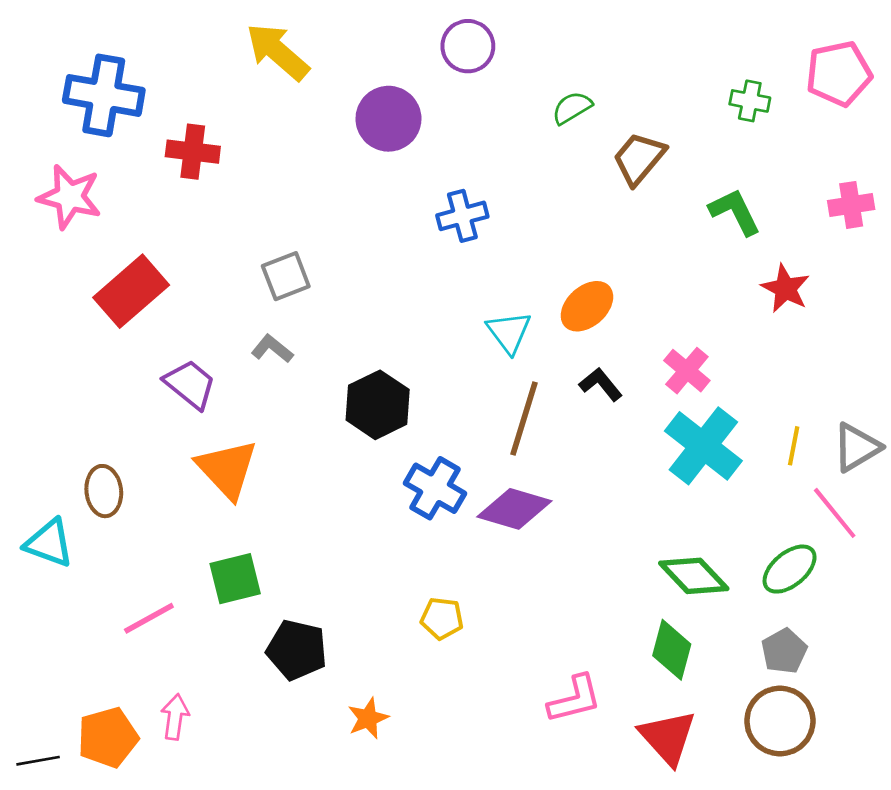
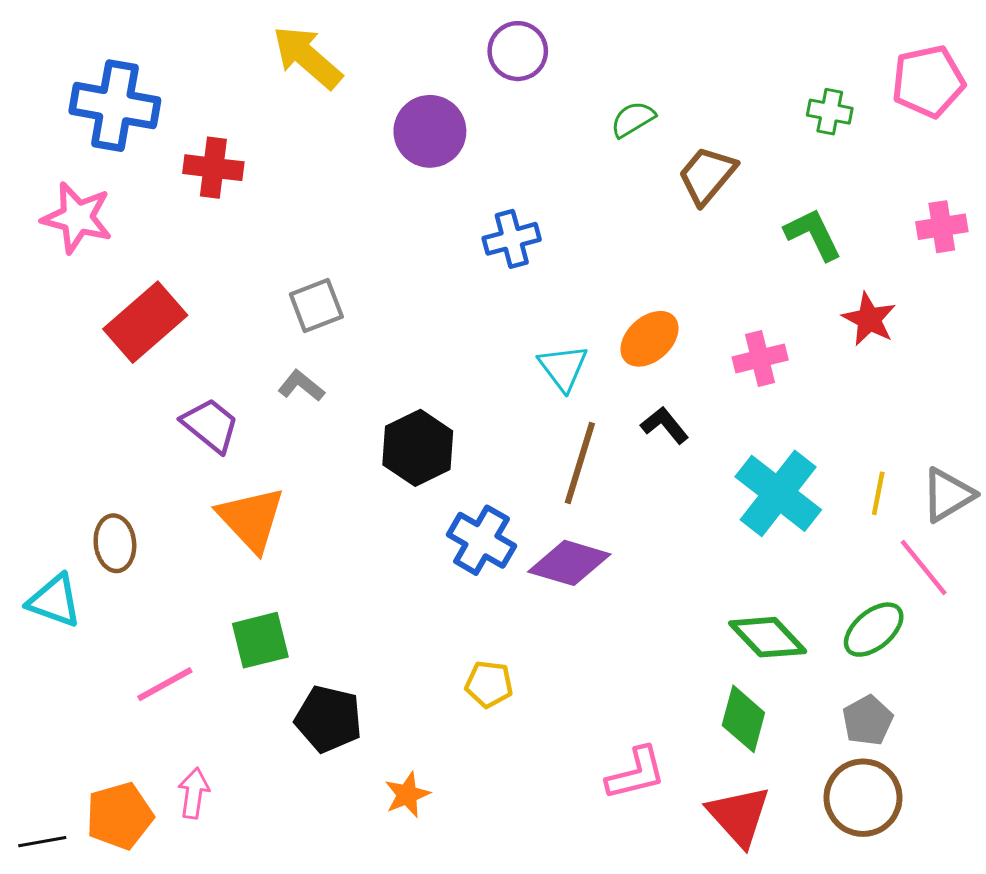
pink cross: (687, 371) -> (760, 358), moved, turned 36

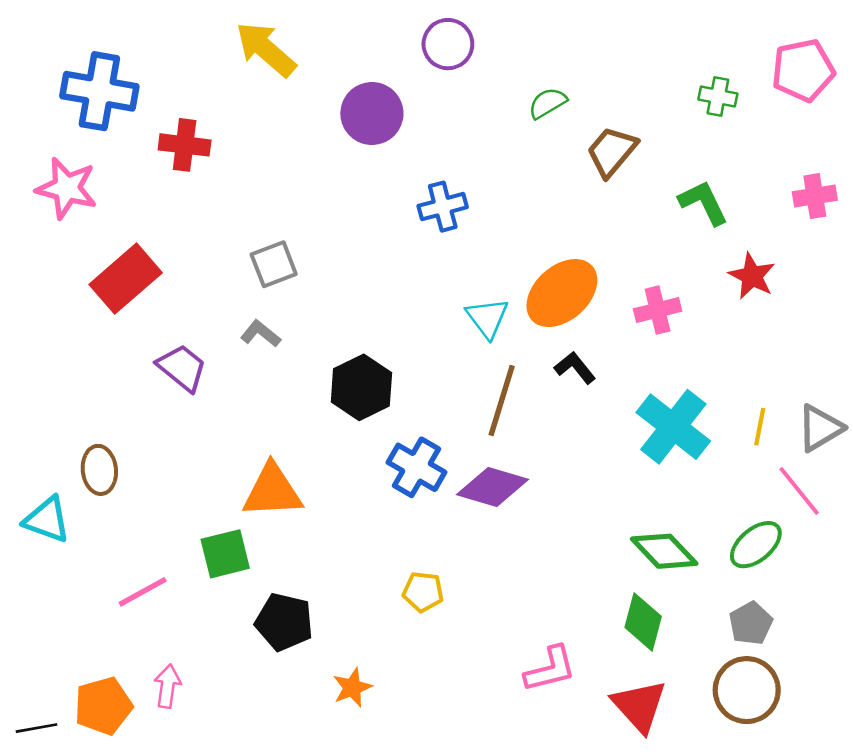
orange ellipse: (650, 339) -> (562, 293), size x1.4
orange triangle: (251, 519) -> (272, 491), moved, turned -50

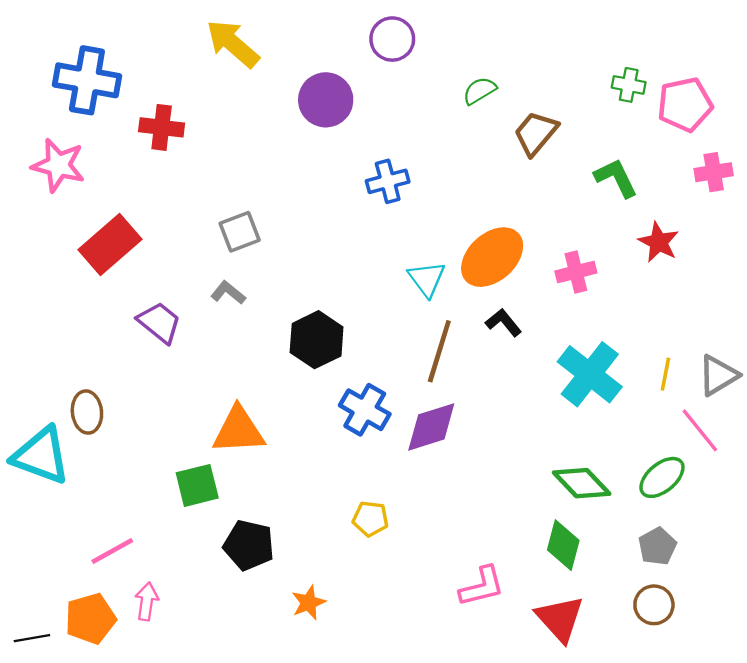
pink pentagon: (803, 70) -> (685, 104), moved
purple diamond: (492, 487) -> (431, 427), turned -34
cyan triangle: (47, 520) -> (41, 456), size x1.4
pink line: (143, 592) -> (112, 551), moved
brown circle: (747, 690) -> (654, 605), size x0.7

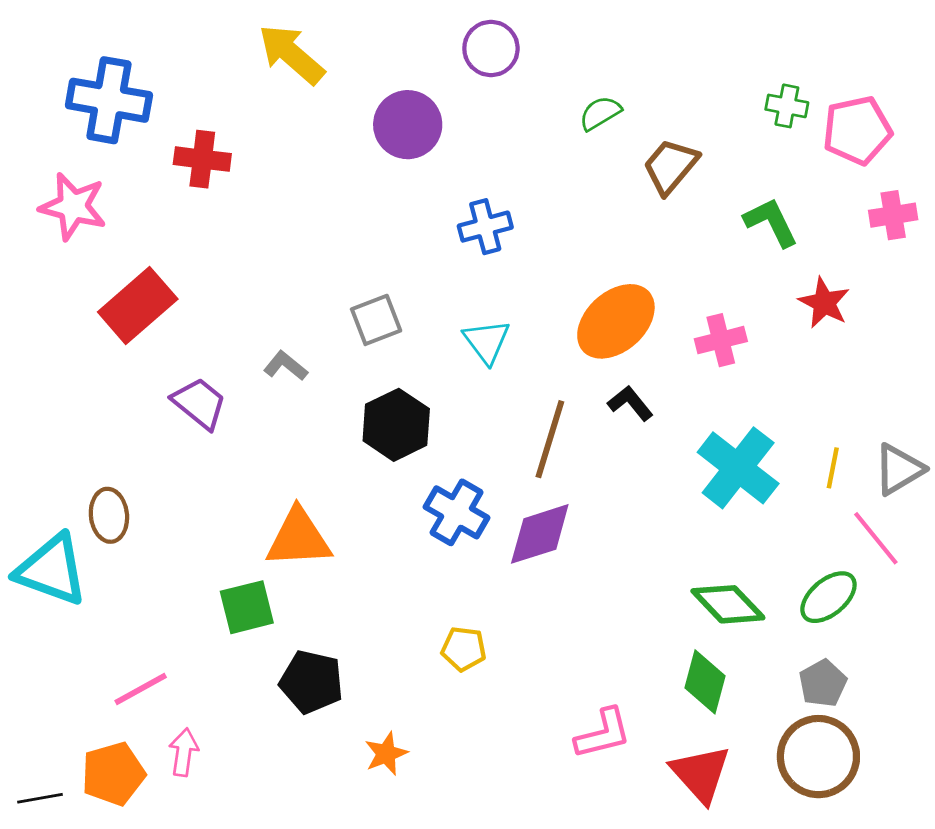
gray square: (240, 232) -> (376, 320), moved
cyan triangle: (427, 279) -> (487, 341), moved
brown circle: (654, 605) -> (818, 757), size x1.6

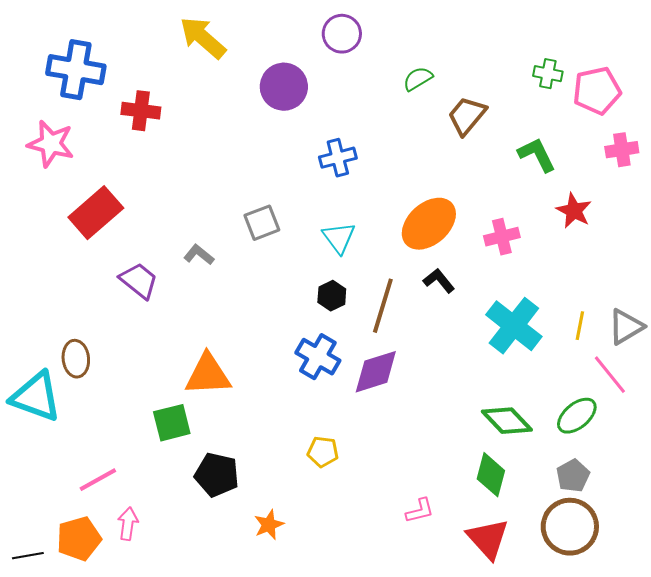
black hexagon: (396, 425) -> (332, 296), moved, size x0.6
pink L-shape: (603, 734) -> (420, 511), size x0.7

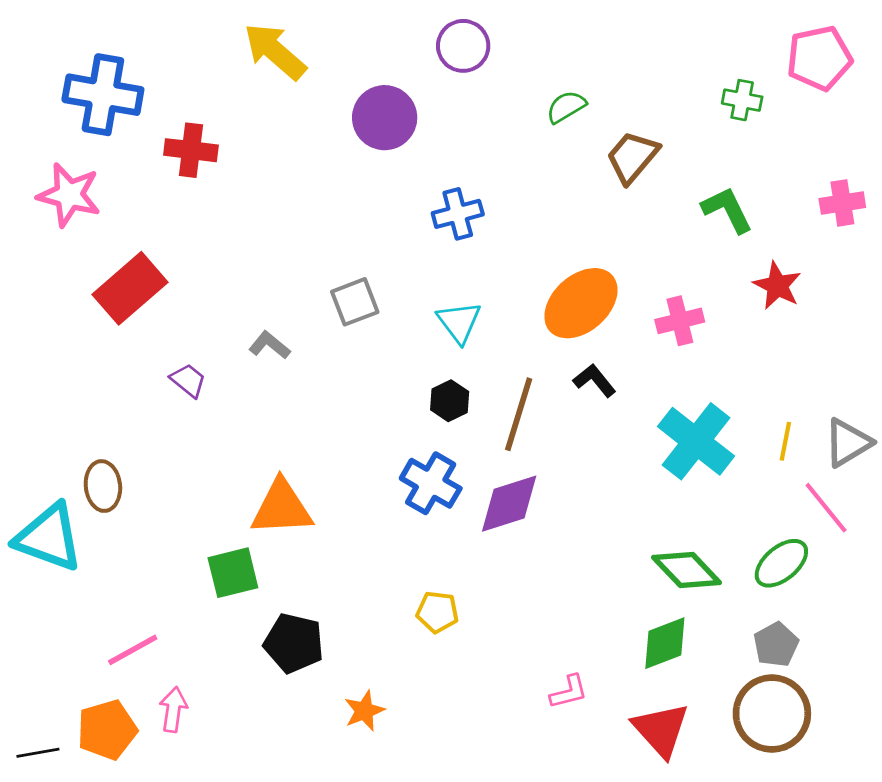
pink pentagon: (597, 91) -> (819, 58), moved
purple trapezoid: (139, 281) -> (188, 380), size x0.7
green diamond: (491, 475) -> (665, 643), turned 54

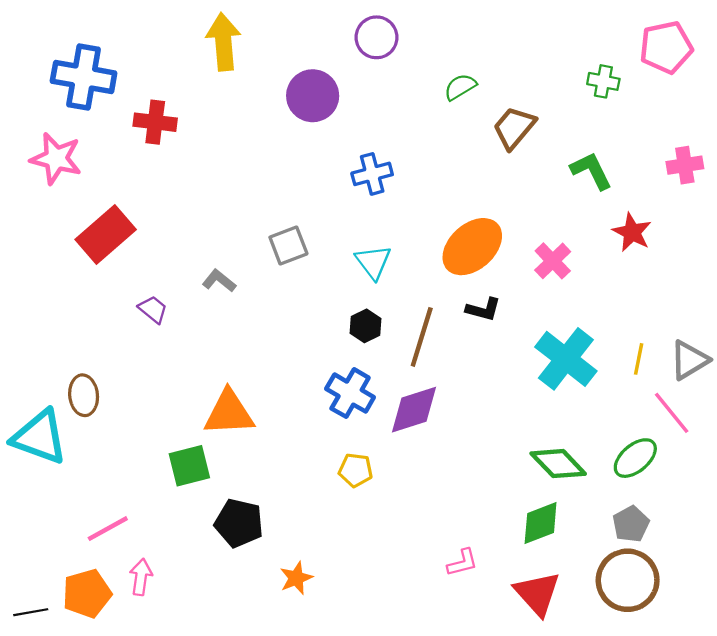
yellow arrow: (275, 51) -> (223, 42), turned 44
pink cross: (680, 321) -> (553, 261), turned -30
black L-shape: (594, 380) -> (483, 309), turned 144
yellow pentagon: (437, 612) -> (356, 470), moved

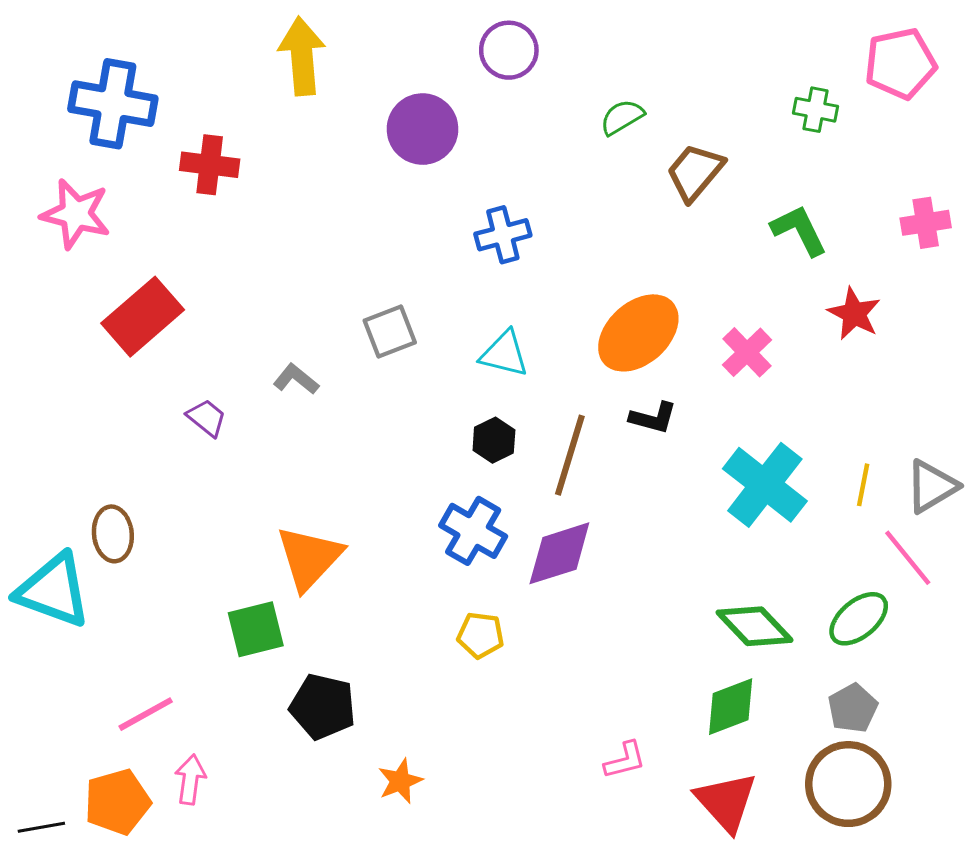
cyan triangle: (373, 262) -> (504, 354), turned -39
orange triangle: (229, 413) -> (309, 558), turned -44

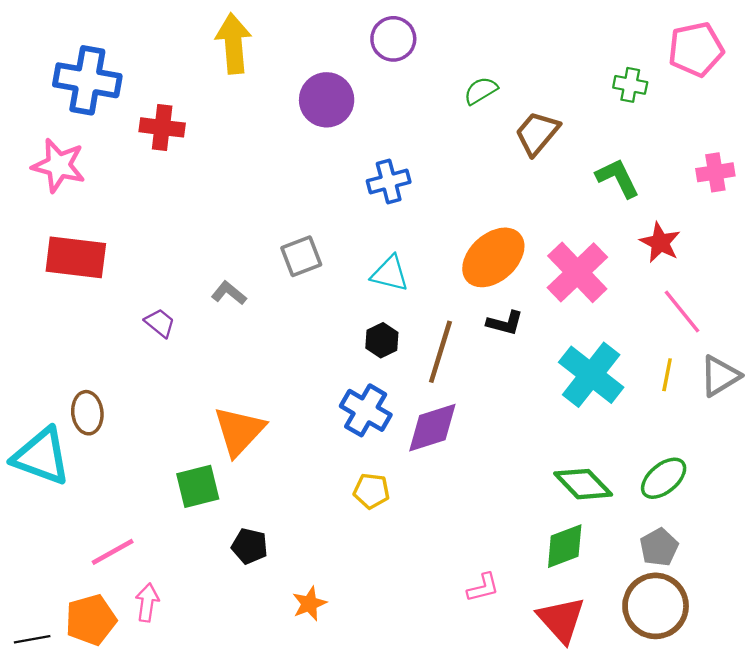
red rectangle: (143, 317) -> (76, 257), moved, turned 48
pink cross: (747, 352) -> (577, 272), size x1.6
pink line: (908, 558) -> (682, 311), moved
black pentagon: (323, 707) -> (250, 546), size x0.7

